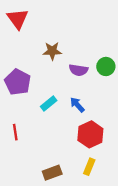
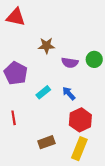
red triangle: (18, 19) -> (16, 17), turned -42
yellow rectangle: (89, 167) -> (79, 149), size x1.5
brown rectangle: (52, 173) -> (46, 142), moved

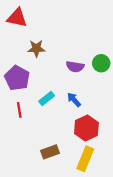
brown star: (46, 46) -> (36, 48), moved
red line: (14, 118) -> (19, 110), moved

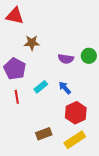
yellow rectangle: (85, 159) -> (75, 140), turned 35

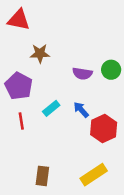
red hexagon: (76, 113) -> (104, 128), moved
brown rectangle: (44, 134) -> (42, 176), moved, turned -63

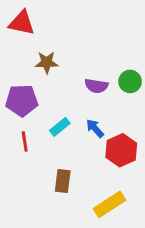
purple pentagon: (19, 86) -> (22, 100), turned -30
brown rectangle: (42, 176) -> (63, 181), moved

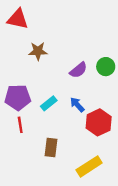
purple semicircle: (96, 86) -> (78, 70), turned -48
purple pentagon: (22, 100) -> (18, 97), moved
red line: (25, 141) -> (20, 125), moved

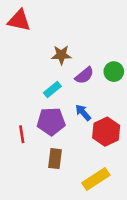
brown star: (38, 51) -> (61, 55), moved
purple pentagon: (18, 97) -> (51, 121), moved
cyan rectangle: (49, 103) -> (52, 89), moved

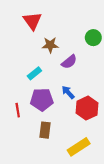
red triangle: (19, 20) -> (32, 21), moved, turned 42
green circle: (114, 72) -> (93, 38), moved
cyan rectangle: (52, 89) -> (34, 73), moved

